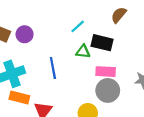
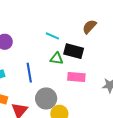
cyan line: (78, 26) -> (52, 36), turned 64
gray circle: (108, 90) -> (46, 98), moved

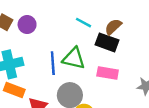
brown semicircle: (89, 27) -> (113, 27), moved
green triangle: (57, 59) -> (74, 58), moved, size x1.5

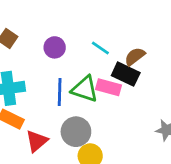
purple circle: (27, 25) -> (55, 47), moved
pink rectangle: (108, 73) -> (108, 87), moved

